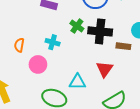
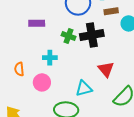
brown rectangle: (123, 46) -> (111, 11), moved

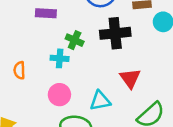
green cross: (69, 36) -> (75, 40), moved
pink circle: (42, 82) -> (59, 95), moved

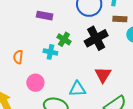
black cross: (115, 33) -> (96, 38), turned -30
pink circle: (59, 95) -> (35, 83), moved

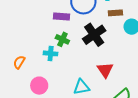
purple rectangle: (45, 16) -> (62, 16), moved
orange semicircle: (18, 57) -> (19, 62), turned 32

